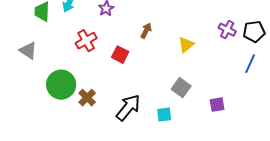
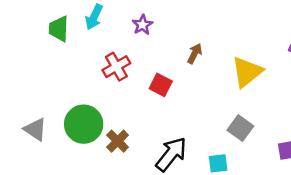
yellow triangle: (186, 45) -> (247, 72), size x1.5
gray triangle: (28, 51) -> (35, 129), moved

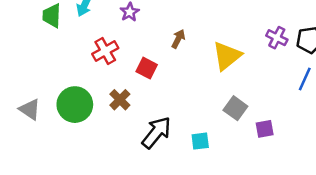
gray square: (240, 128) -> (235, 108), moved
brown cross: (118, 141) -> (120, 100), moved

